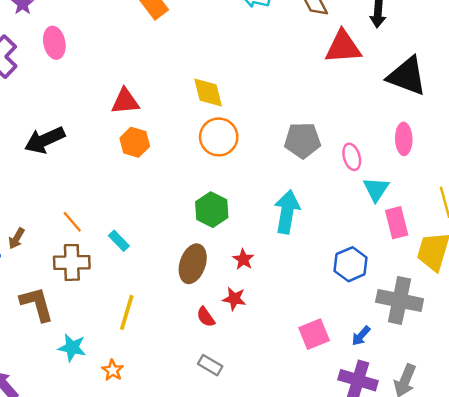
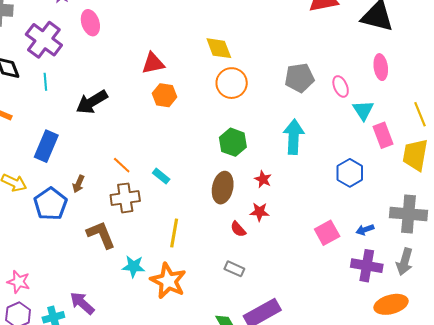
gray cross: (400, 300) -> (409, 214), moved
blue arrow: (361, 336) -> (365, 230), turned 36
gray rectangle: (210, 365) -> (234, 269), moved
orange star: (113, 370) -> (168, 281), size x2.0

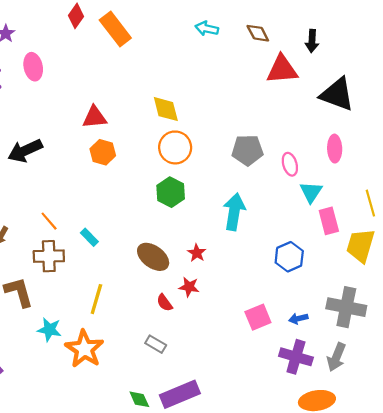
green hexagon: (233, 142) -> (171, 192), moved
brown ellipse: (223, 188) -> (153, 257), turned -72

